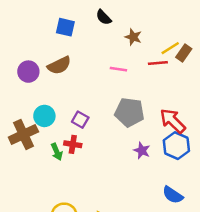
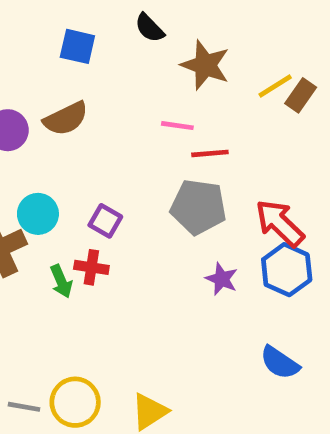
brown star: (133, 37) -> (205, 65), size x1.5
red line: (158, 63) -> (210, 153), moved

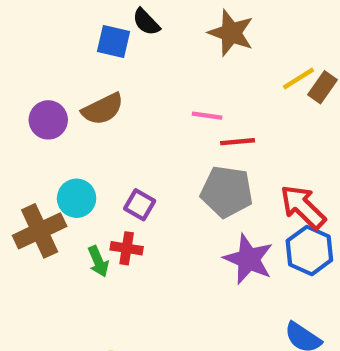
black semicircle: (150, 28) -> (146, 22), moved
brown star: (205, 65) -> (231, 33), moved
purple star: (222, 279) -> (248, 259), size x1.6

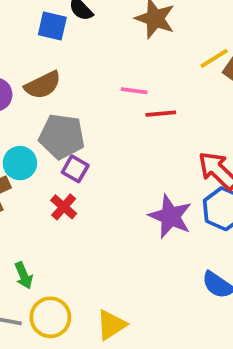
gray pentagon: (227, 192) -> (62, 136), moved
red cross: (127, 248) -> (64, 207), turned 32
green arrow: (98, 261) -> (24, 275), moved

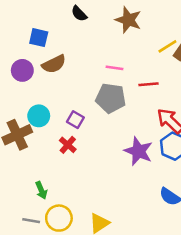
blue square: (52, 26) -> (39, 38), moved
red line: (161, 114) -> (149, 84), moved
gray pentagon: (62, 136) -> (111, 98), moved

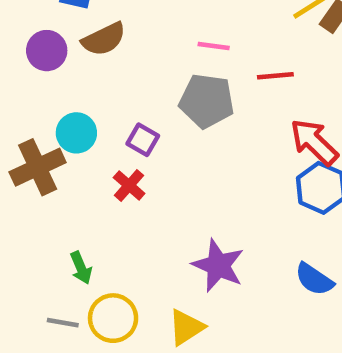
purple star: (138, 151) -> (218, 266), moved

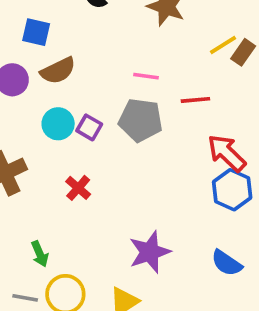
cyan circle: (76, 133) -> (58, 124), moved
purple square: (143, 140) -> (89, 127), moved
purple star: (218, 266) -> (150, 252), turned 30

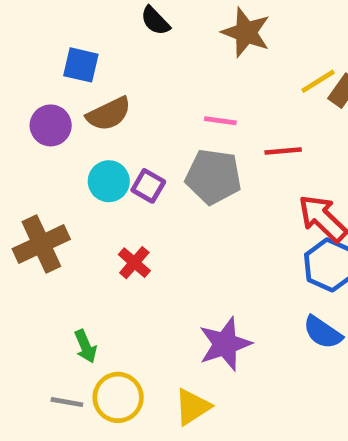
blue semicircle: (227, 263) -> (323, 332), moved

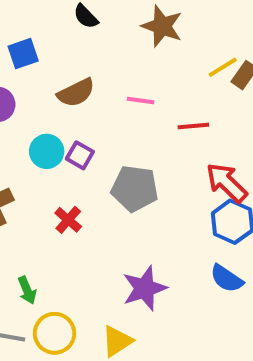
blue square: (81, 65) -> (23, 54), turned -32
brown semicircle: (109, 114) -> (76, 93), moved
gray pentagon: (213, 177) -> (135, 189), moved

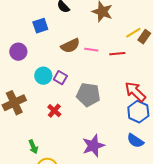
blue square: (23, 54) -> (40, 26), moved
brown semicircle: (76, 93) -> (70, 46), moved
red line: (193, 126) -> (117, 54), moved

